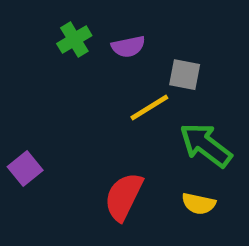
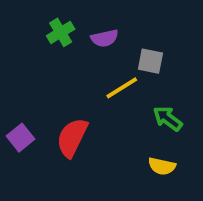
green arrow: (206, 145) -> (168, 118), size x0.7
red semicircle: (124, 197) -> (72, 138), moved

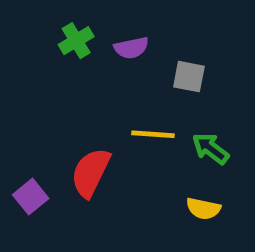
yellow line: (122, 88) -> (153, 134), moved, turned 36
purple square: (21, 138) -> (31, 197), moved

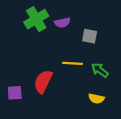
green cross: (76, 41) -> (36, 19), size x1.5
purple square: (31, 197) -> (15, 93), turned 35

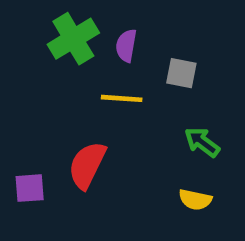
purple semicircle: (62, 23) -> (126, 46), turned 112
yellow line: (73, 63) -> (122, 98), moved

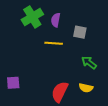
red semicircle: (87, 165) -> (60, 92), moved

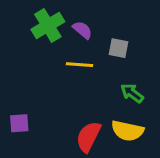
purple semicircle: (56, 20) -> (82, 30), turned 120
yellow semicircle: (86, 88) -> (128, 131), size x1.5

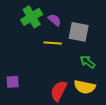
gray square: (119, 48) -> (79, 32), size x1.5

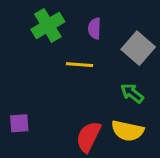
purple semicircle: (55, 20) -> (94, 28), moved, turned -128
gray square: (79, 32) -> (138, 48), moved, turned 30

